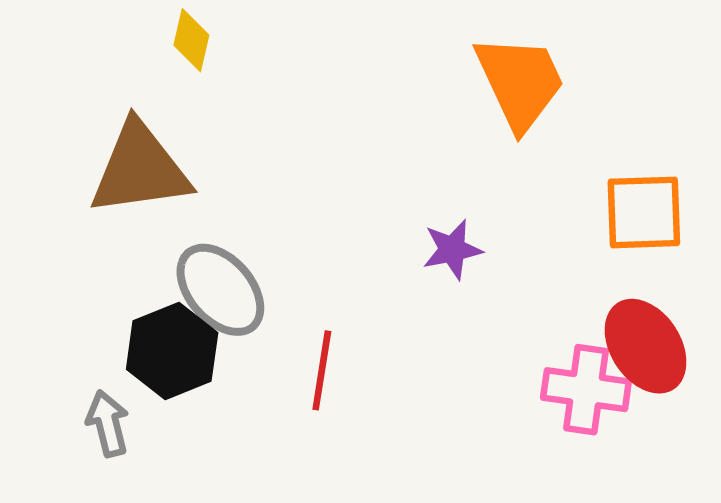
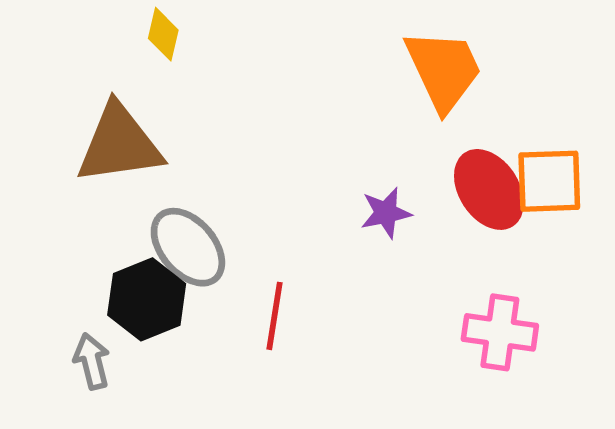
red ellipse: (646, 346) -> (489, 189), moved

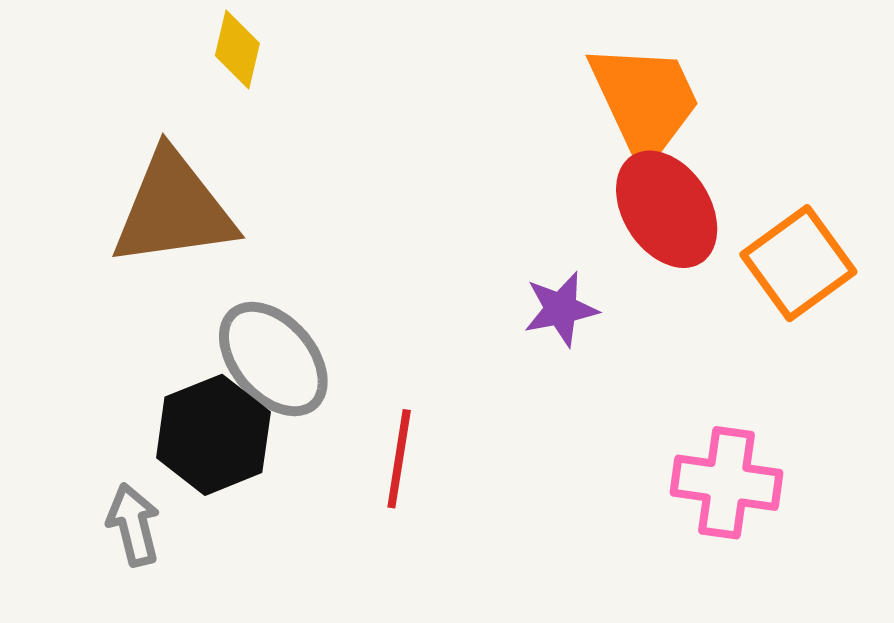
orange square: (549, 181) -> (798, 263), turned -34
red ellipse: (489, 189) -> (667, 209), moved

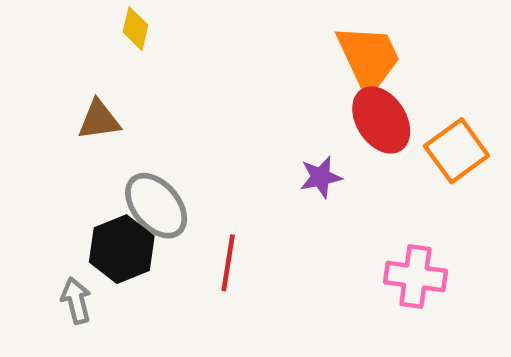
brown triangle: (173, 209) -> (99, 120), size x0.6

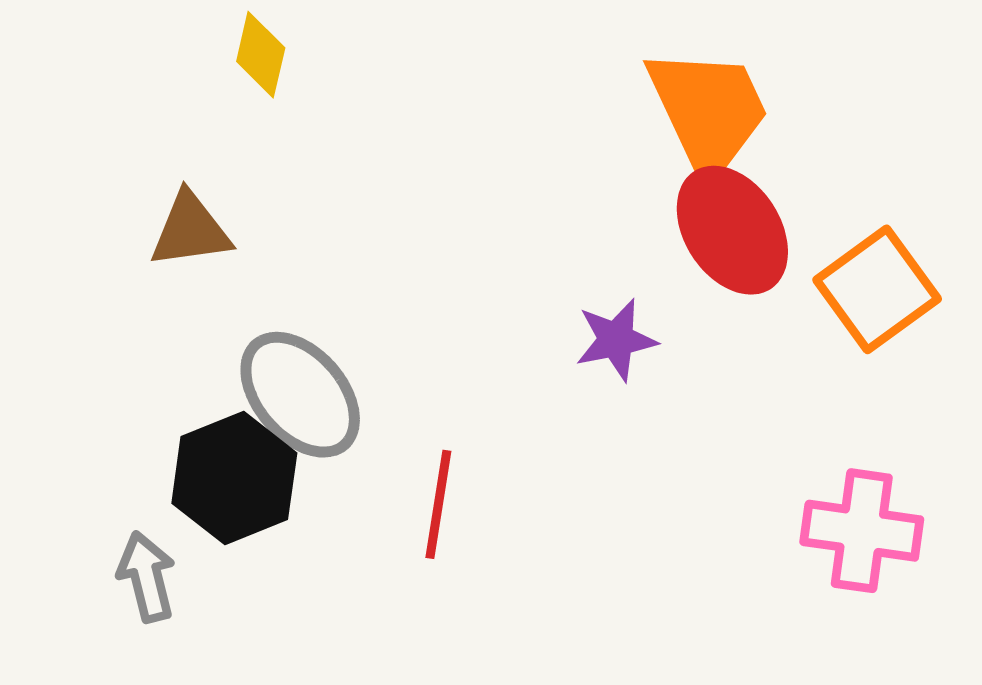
pink cross: (415, 277) -> (862, 531), moved

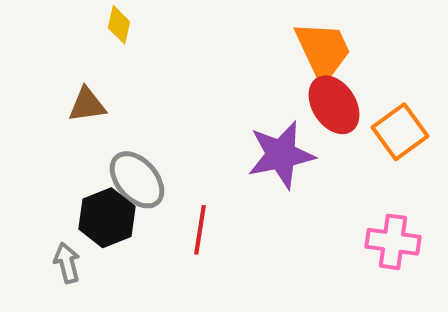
purple star: (616, 340) -> (281, 155), size x1.8

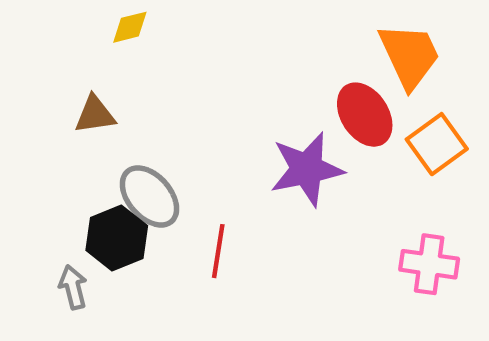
yellow diamond: (119, 25) -> (130, 27), turned 63
orange trapezoid: (323, 51) -> (409, 56), moved

